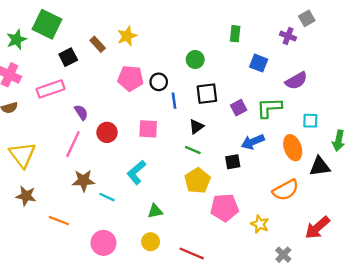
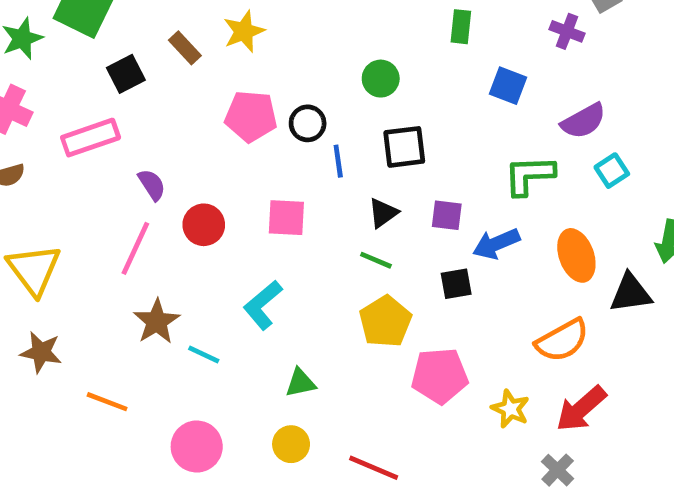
purple square: (239, 108) -> (447, 215), moved, turned 35
cyan square: (310, 121) -> (612, 171), moved, turned -35
brown star: (83, 181) -> (157, 321), turned -30
red arrow: (317, 228) -> (581, 409), moved

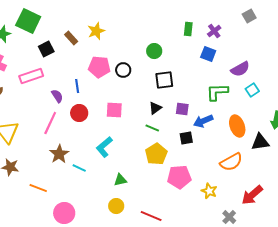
purple cross: (567, 31) -> (214, 31), moved, turned 32
blue line: (338, 161) -> (77, 86), moved
red arrow: (581, 409) -> (252, 195), moved
pink circle: (197, 446) -> (64, 213), moved

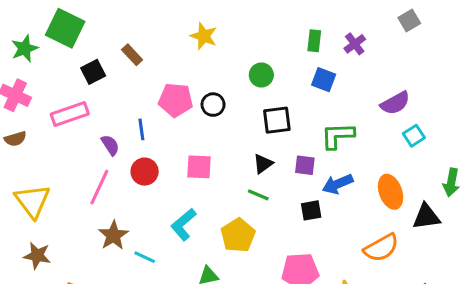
yellow star: (96, 31) -> (204, 36), moved, turned -30
blue square: (208, 54) -> (324, 80), moved
green L-shape: (217, 92) -> (338, 136), moved
yellow pentagon: (156, 154) -> (238, 235), moved

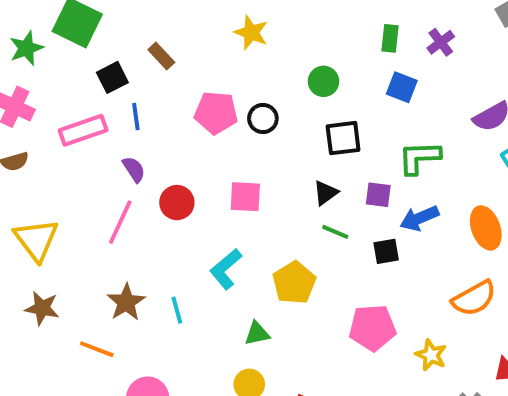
blue line: (141, 129) -> (136, 117), moved
green line: (258, 195) -> (335, 232), moved
brown star: (113, 235) -> (126, 302), moved
cyan line: (145, 257) -> (177, 310), turned 50

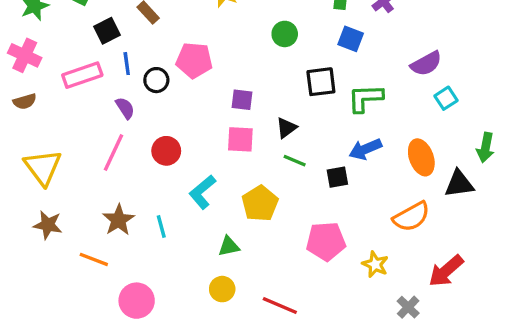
black circle: (263, 118) -> (156, 80), moved
black square: (343, 138) -> (321, 82), moved
purple square: (378, 195) -> (242, 100), moved
pink square: (245, 197) -> (240, 139), moved
red circle: (177, 203) -> (166, 151), moved

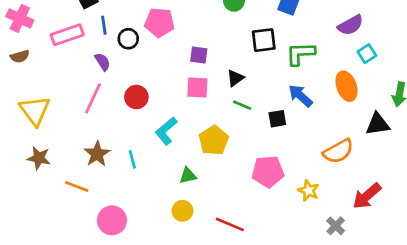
blue arrow: (365, 149) -> (300, 96), turned 65
orange ellipse: (421, 157) -> (346, 86), moved

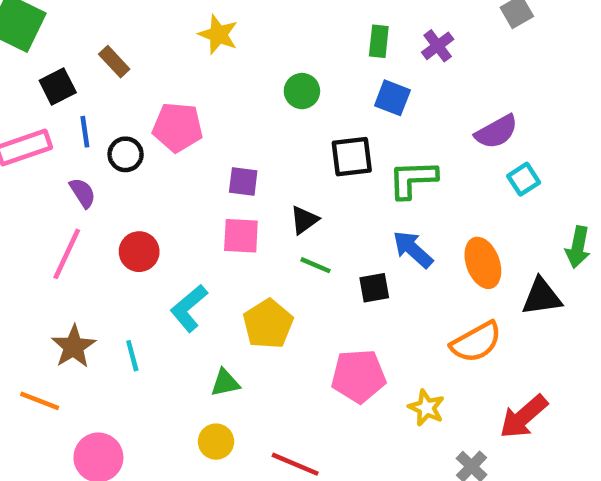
orange ellipse: (346, 86) -> (483, 263), moved

